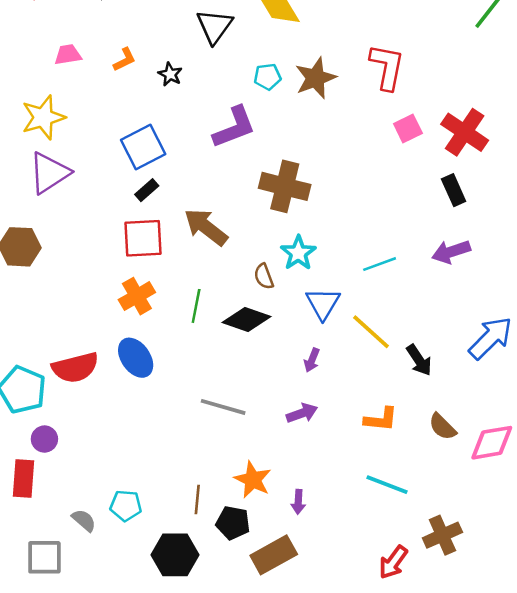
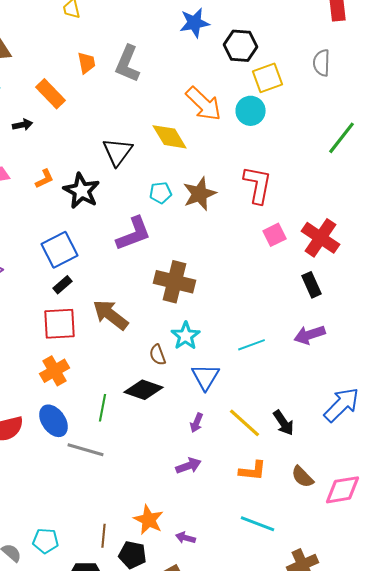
black star: (170, 74) -> (82, 191), size x1.8
green line: (196, 306) -> (102, 408), moved
yellow line: (371, 332) -> (244, 423), moved
gray line: (223, 407) -> (86, 450), moved
purple arrow: (298, 502) -> (186, 538), turned 102

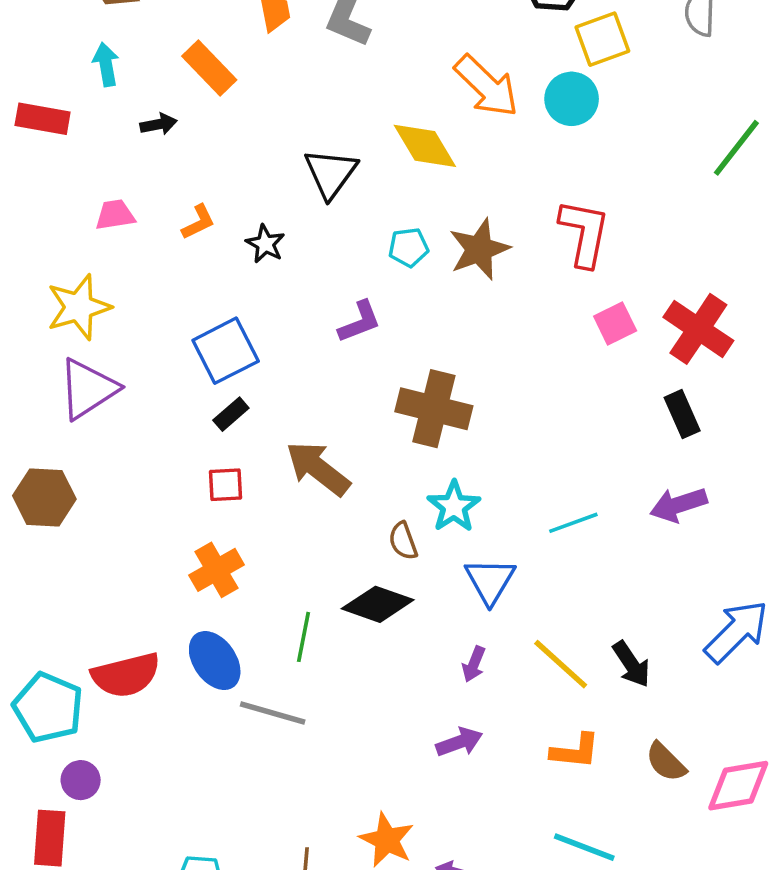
black star: (82, 191) -> (265, 244), size x0.6
purple L-shape: (134, 234) -> (360, 322), size x0.7
red square: (60, 324) -> (226, 485), size x0.6

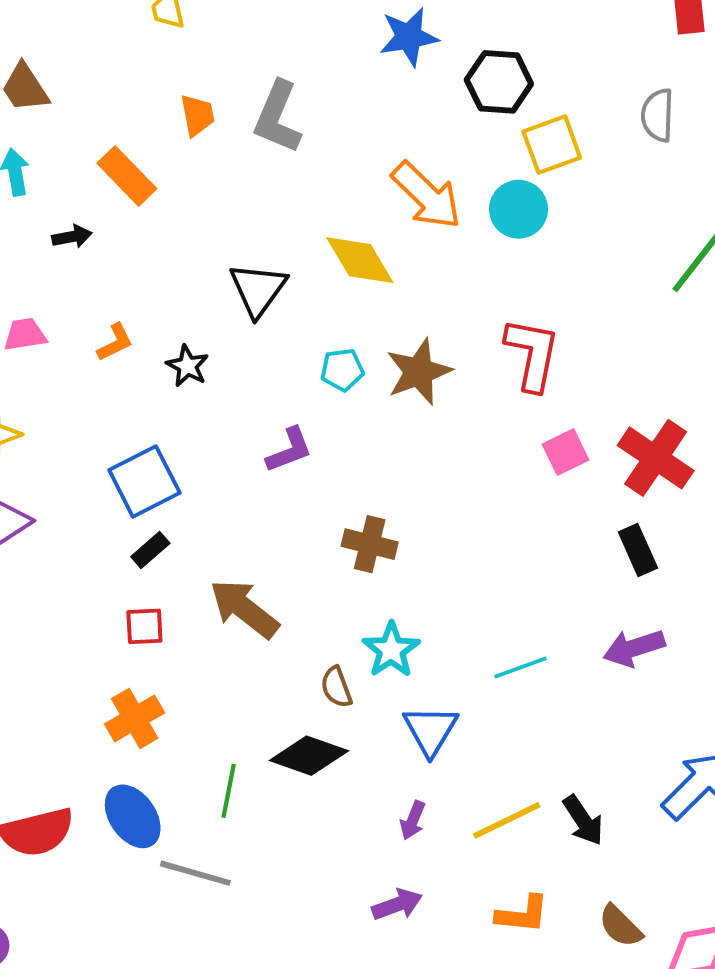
brown cross: (434, 409) -> (370, 544), size x0.7
yellow line: (561, 664) -> (507, 820), turned -68

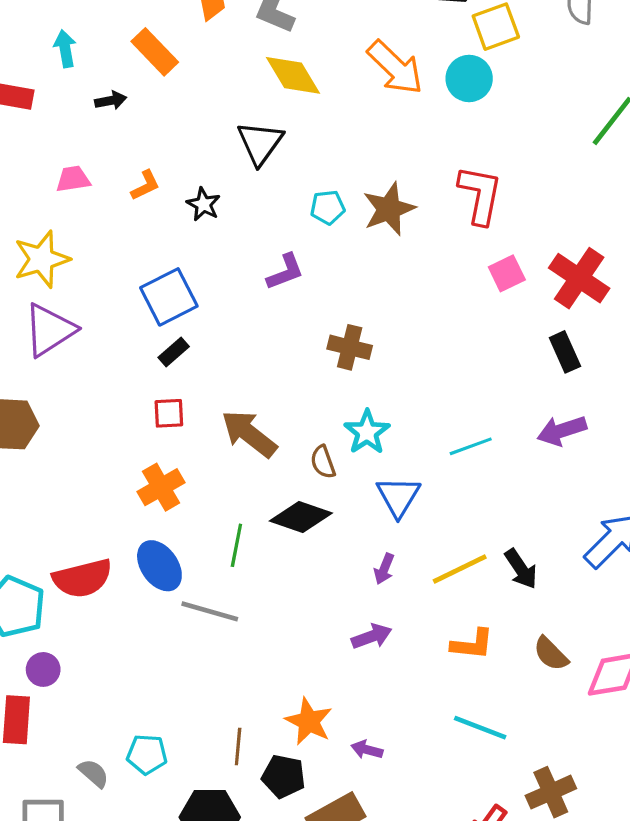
yellow diamond: (360, 260) -> (293, 75), moved
brown arrow: (244, 609) -> (249, 434), moved

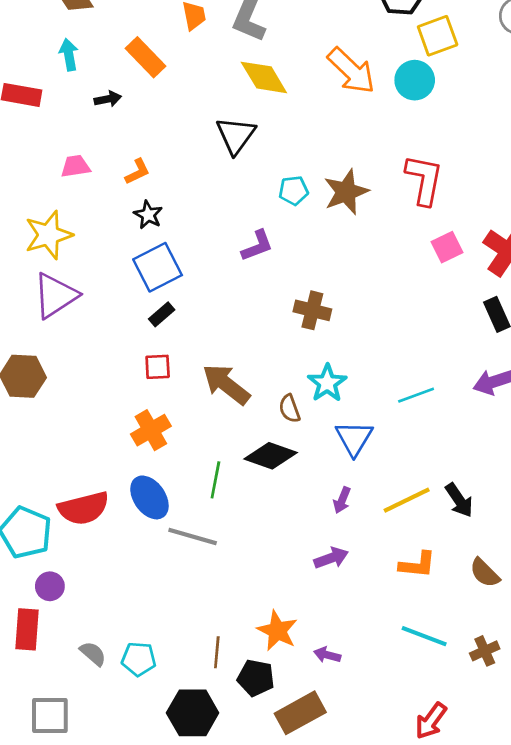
black star: (203, 204) -> (148, 215), moved
gray semicircle: (93, 773) -> (93, 654), moved
brown cross: (551, 792) -> (485, 651), moved, size x0.7

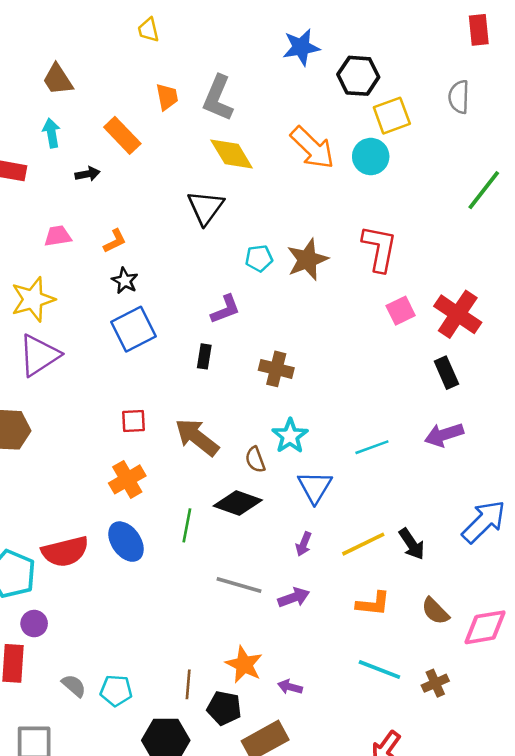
black rectangle: (162, 314) -> (204, 356), moved, turned -40
gray line: (193, 536) -> (239, 585), moved

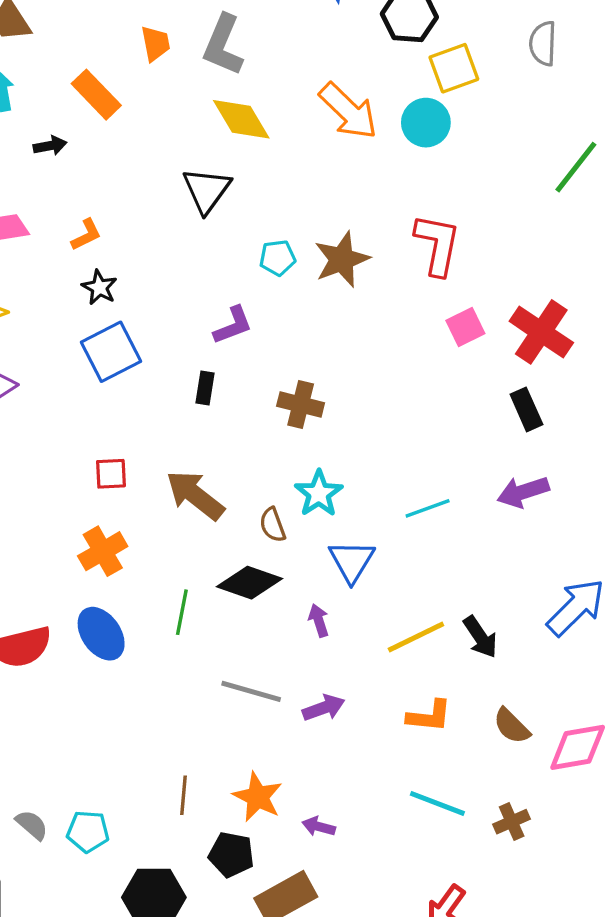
purple arrow: (304, 544) -> (319, 620), moved, turned 140
brown line: (188, 684) -> (184, 795), moved

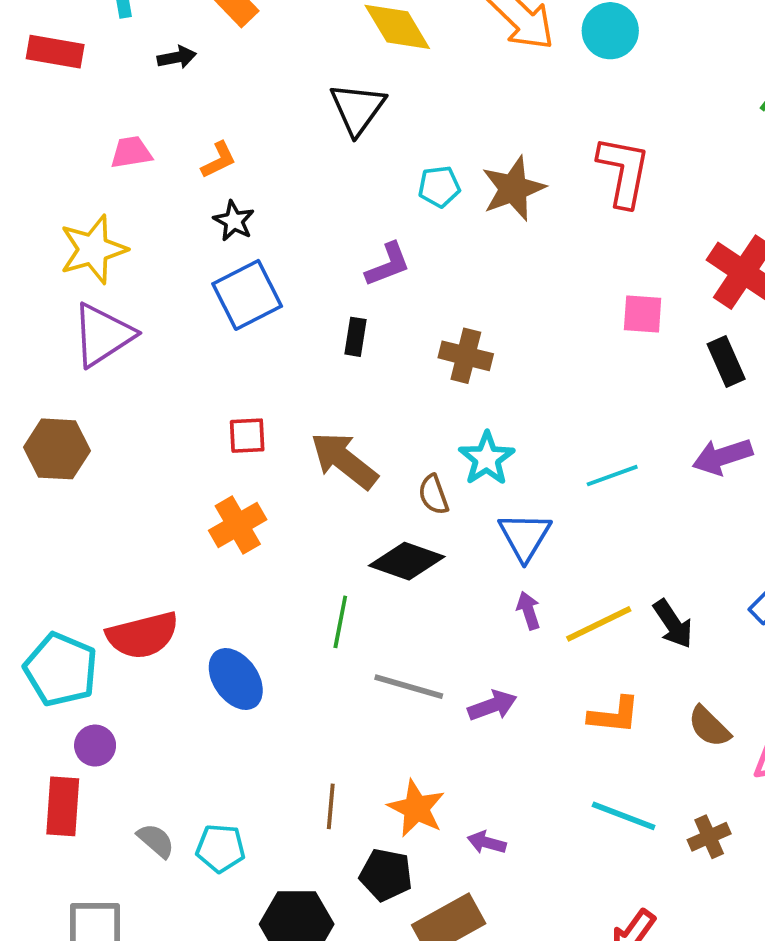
pink square: (465, 327) -> (643, 314), moved, turned 30
green line: (182, 612) -> (340, 622), moved
purple arrow: (319, 620) -> (529, 611), moved
blue ellipse: (101, 634) -> (236, 679), moved

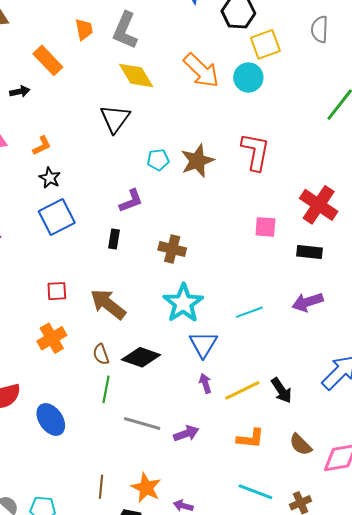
black rectangle: (726, 362) -> (310, 252), turned -60
cyan star: (487, 458) -> (183, 303), size x1.4
brown semicircle: (433, 495) -> (101, 354), moved

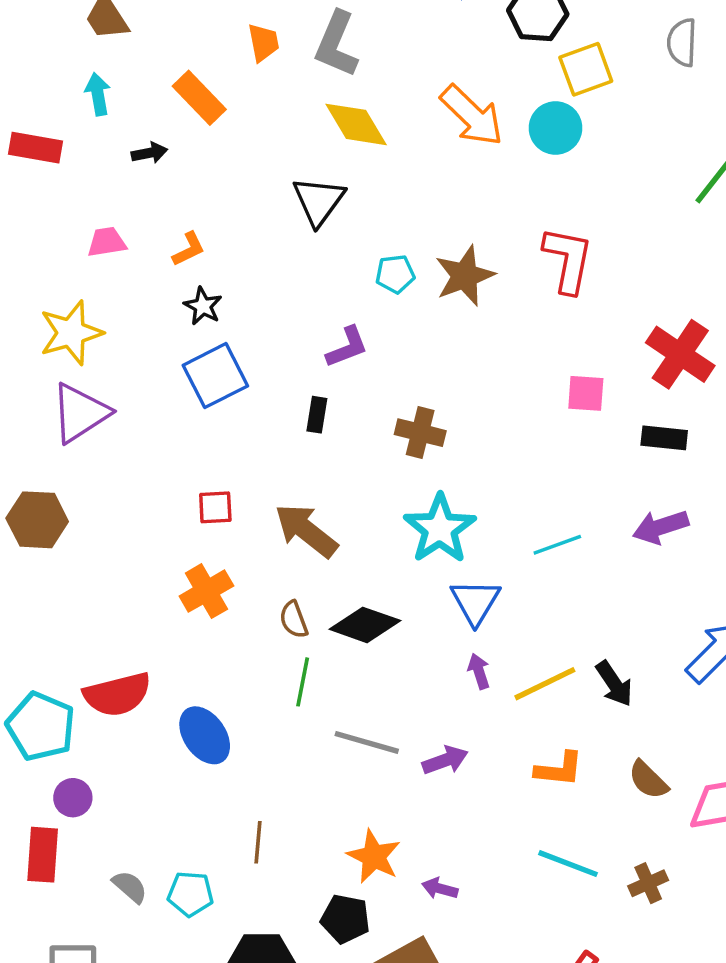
brown line: (101, 487) -> (258, 842), moved

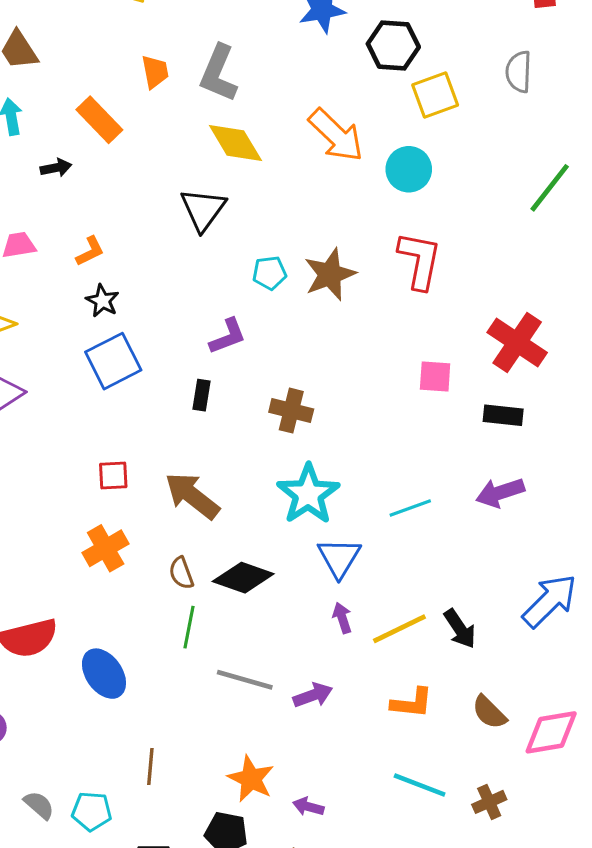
cyan circle: (556, 128) -> (409, 169), moved

